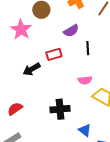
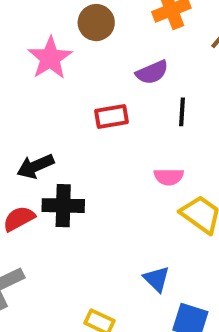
black arrow: (32, 69) -> (35, 166), moved
black cross: (60, 109) -> (63, 206), moved

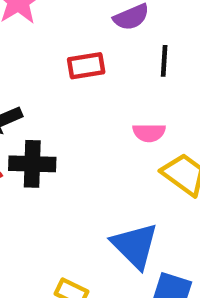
blue triangle: (156, 279) -> (135, 246), size x1.6

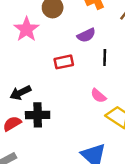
pink semicircle: (149, 133) -> (98, 96), turned 42

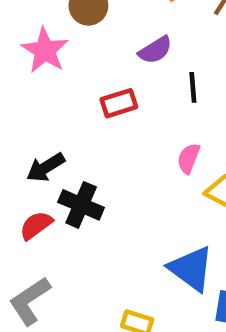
pink semicircle: (98, 96) -> (189, 158), turned 77
black cross: (38, 115) -> (81, 205), turned 30

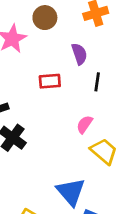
purple semicircle: (155, 50) -> (79, 54), turned -90

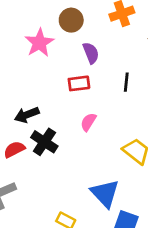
purple semicircle: (79, 54) -> (91, 53), moved
pink semicircle: (85, 124) -> (88, 122), moved

